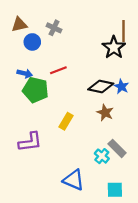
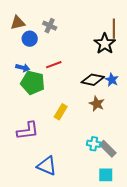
gray rectangle: (117, 148) -> (108, 149), moved
cyan cross: (102, 156) -> (94, 144), turned -32
blue triangle: (74, 180) -> (47, 166), moved

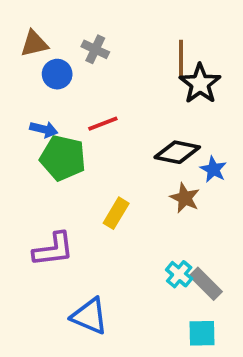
brown line: (114, 29) -> (181, 59), moved
blue star: (112, 80) -> (213, 169), moved
cyan cross: (94, 144) -> (179, 274), turned 32

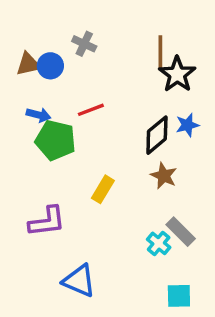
brown triangle: (34, 44) -> (28, 64), moved
black diamond: (177, 152) -> (157, 135), turned -51
blue star: (213, 169) -> (187, 125), moved, turned 30
gray rectangle: (206, 284) -> (181, 232), moved

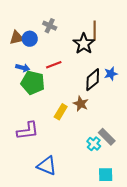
black star: (177, 74) -> (84, 44), moved
brown star: (164, 176) -> (81, 104), moved

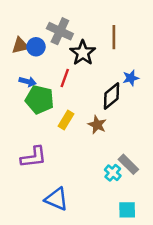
gray cross: (50, 26) -> (60, 31), size x1.5
black star: (84, 44) -> (83, 53), moved
red line: (54, 65) -> (65, 78), turned -49
blue star: (111, 74) -> (131, 78), moved
yellow rectangle: (61, 112) -> (66, 120), moved

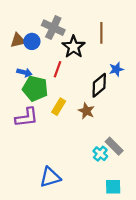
purple L-shape: (34, 157) -> (27, 117), moved
blue triangle: (56, 199) -> (50, 177), turned -40

